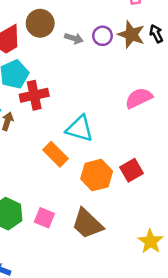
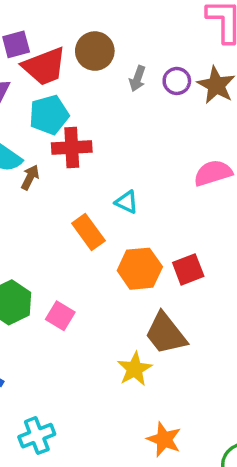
gray arrow: (74, 38) -> (137, 79), turned 84
cyan triangle: (80, 129) -> (127, 202), size x0.6
brown trapezoid: (87, 224) -> (166, 334), moved
yellow star: (150, 241) -> (135, 369), moved

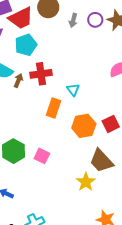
red cross: (72, 147) -> (41, 74), moved
cyan triangle: (127, 202) -> (73, 90), turned 32
orange rectangle: (88, 232) -> (53, 108), turned 60

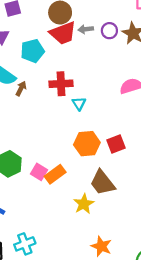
red trapezoid: (21, 18) -> (63, 33), moved
gray arrow: (73, 20) -> (86, 29), turned 64
red cross: (41, 74) -> (61, 84), moved
orange rectangle: (53, 108) -> (55, 174), moved, turned 30

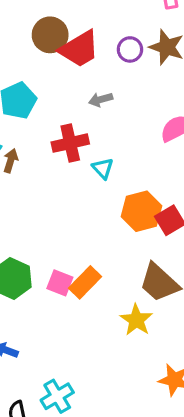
gray arrow: (86, 29) -> (101, 100), moved
red trapezoid: (63, 33) -> (79, 49), moved
orange hexagon: (87, 144) -> (141, 211), moved

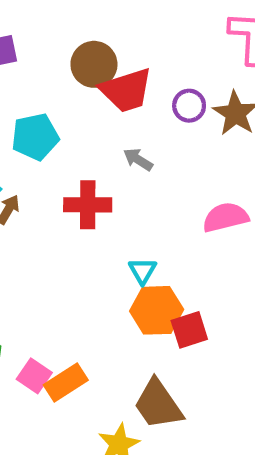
gray arrow: (101, 100) -> (138, 159), turned 35
cyan triangle: (103, 168) -> (142, 271), moved

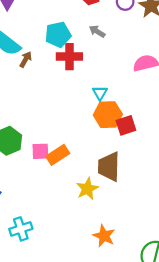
cyan pentagon: (35, 137) -> (58, 35), moved
pink square: (34, 376) -> (40, 151), turned -36
brown trapezoid: (158, 404) -> (109, 167), turned 36

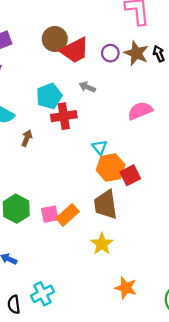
brown arrow: (26, 59) -> (27, 138), moved
brown trapezoid: (109, 167) -> (106, 205), moved

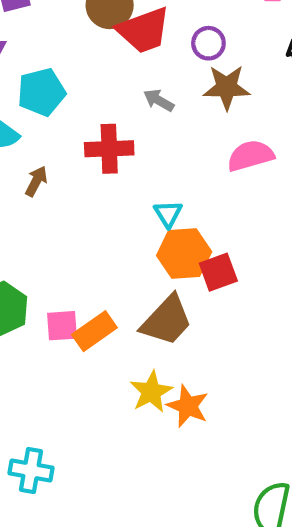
brown star: (136, 53) -> (227, 87), moved, turned -30
cyan pentagon: (49, 96) -> (41, 92), moved
brown trapezoid: (106, 205) -> (167, 320), turned -136
orange star: (126, 288) -> (188, 406), moved
cyan cross: (42, 294) -> (31, 471), turned 30

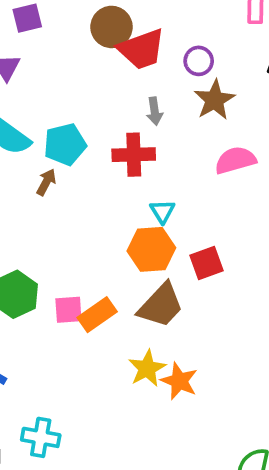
brown star: (227, 87) -> (214, 100), turned -30
cyan pentagon: (41, 92) -> (65, 144), moved
gray arrow: (159, 100) -> (155, 111), turned -128
red cross: (109, 149) -> (134, 155), moved
orange hexagon: (184, 254) -> (151, 249), moved

